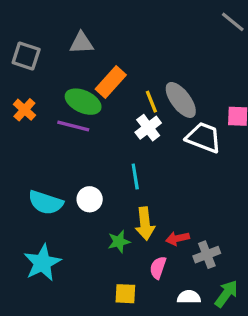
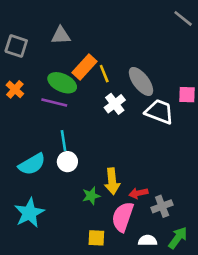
yellow line: (151, 102) -> (104, 74), moved
cyan line: (135, 176) -> (63, 141), moved
cyan semicircle: (46, 203) -> (32, 164), turned -48
pink semicircle: (158, 268) -> (123, 217), size x1.6

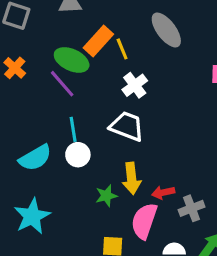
gray ellipse: (141, 81) -> (166, 30), moved
purple line: (54, 102) -> (62, 84), turned 35
white trapezoid: (159, 112) -> (127, 126), moved

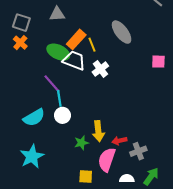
orange cross: (15, 68) -> (20, 43), moved
purple line: (62, 84) -> (52, 84), moved
white trapezoid: (127, 126) -> (74, 61), moved

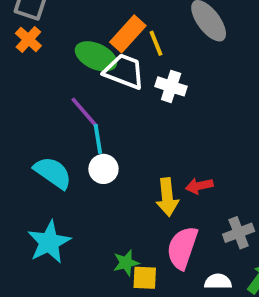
white cross: (100, 69) -> (171, 86), turned -35
cyan semicircle: (34, 117) -> (53, 173), turned -115
red arrow: (119, 141) -> (199, 186), moved
green star: (81, 143) -> (126, 263), moved

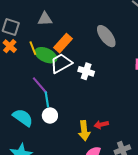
yellow line: (156, 43) -> (33, 48), moved
white trapezoid: (124, 71) -> (61, 63), turned -50

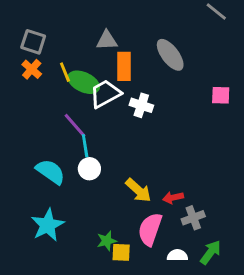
gray triangle: (45, 19) -> (107, 40), moved
orange rectangle: (63, 43) -> (124, 66), moved, turned -42
red arrow: (101, 125) -> (173, 198), moved
yellow arrow: (84, 131) -> (138, 190), turned -42

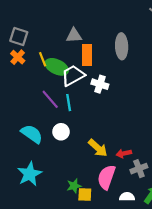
gray ellipse: (170, 55) -> (122, 46), turned 35
cyan line: (85, 146) -> (69, 103), moved

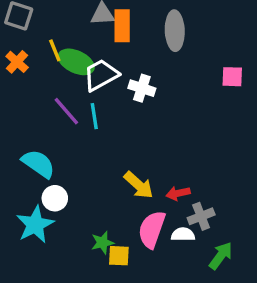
orange rectangle: (87, 55) -> (122, 26), moved
orange cross: (18, 57) -> (17, 62), moved
white circle: (61, 132) -> (55, 198), moved
white semicircle: (127, 197) -> (183, 234), moved

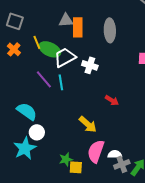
red arrow: (178, 193) -> (112, 100), moved, turned -136
gray cross: (201, 216) -> (122, 164), moved

